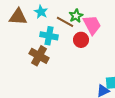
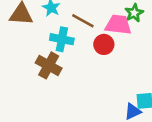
green star: (76, 16) -> (134, 13), moved
pink trapezoid: (92, 25) -> (118, 25), turned -55

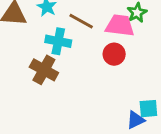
red circle: (104, 44) -> (114, 54), moved

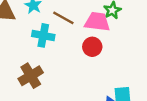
brown cross: (44, 70) -> (31, 76), moved, turned 30

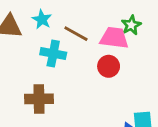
brown cross: (31, 76) -> (39, 99), turned 30

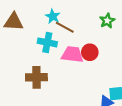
cyan star: (42, 19) -> (53, 16), moved
pink trapezoid: (114, 38) -> (72, 54), moved

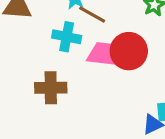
red circle: (90, 52) -> (129, 51), size x1.5

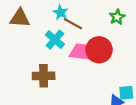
cyan cross: (67, 37) -> (55, 40), turned 30

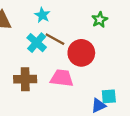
brown line: (73, 24) -> (55, 39), moved
pink trapezoid: (81, 52) -> (62, 78), moved

